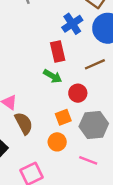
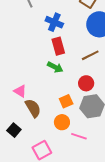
blue cross: (72, 24) -> (54, 22), moved, turned -30
red circle: (78, 93) -> (86, 83), moved
pink line: (88, 160) -> (79, 136), moved

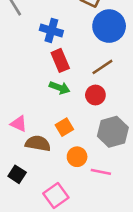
red circle: (86, 83) -> (95, 95), moved
orange square: (66, 101) -> (64, 127), moved
brown semicircle: (33, 108) -> (38, 143), turned -42

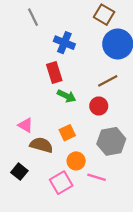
red rectangle: (60, 60) -> (54, 72), moved
pink square: (56, 196) -> (61, 183), moved

